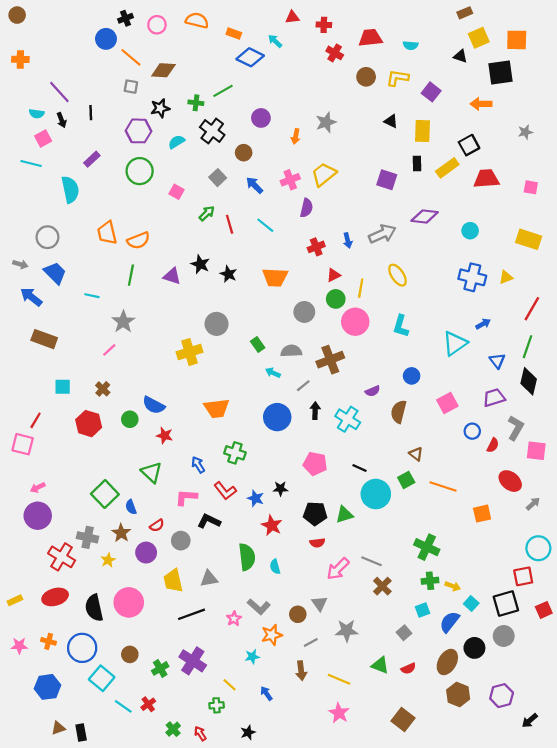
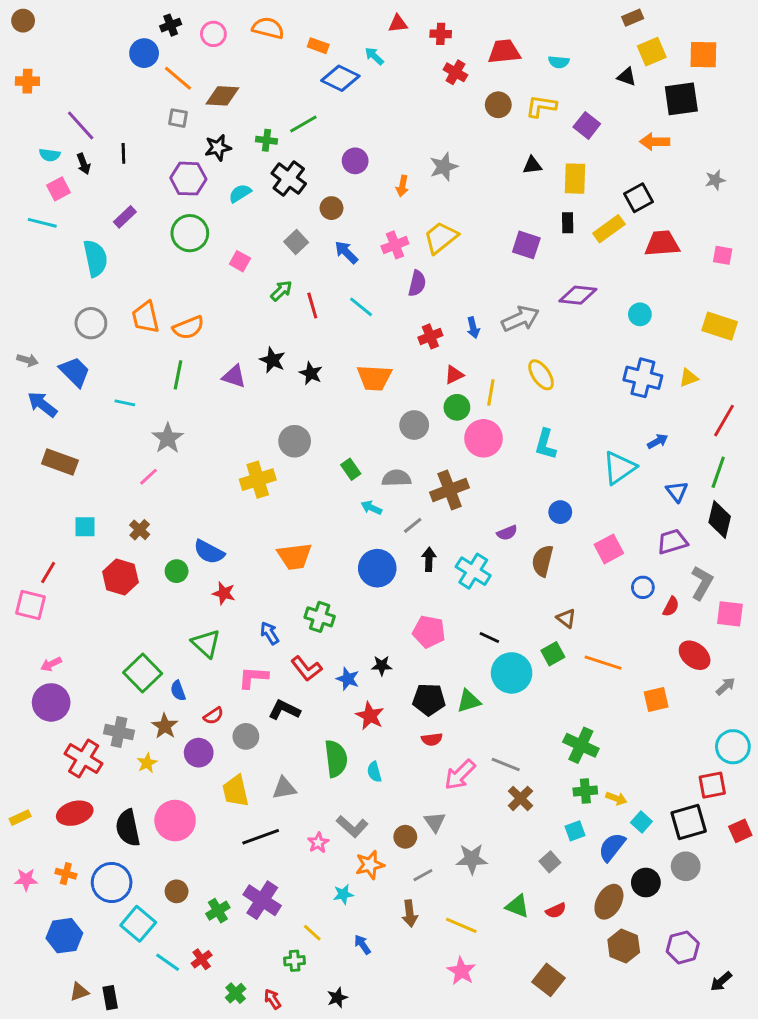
black triangle: (391, 121) -> (532, 165), turned -32
gray circle: (47, 237) -> (91, 323), moved

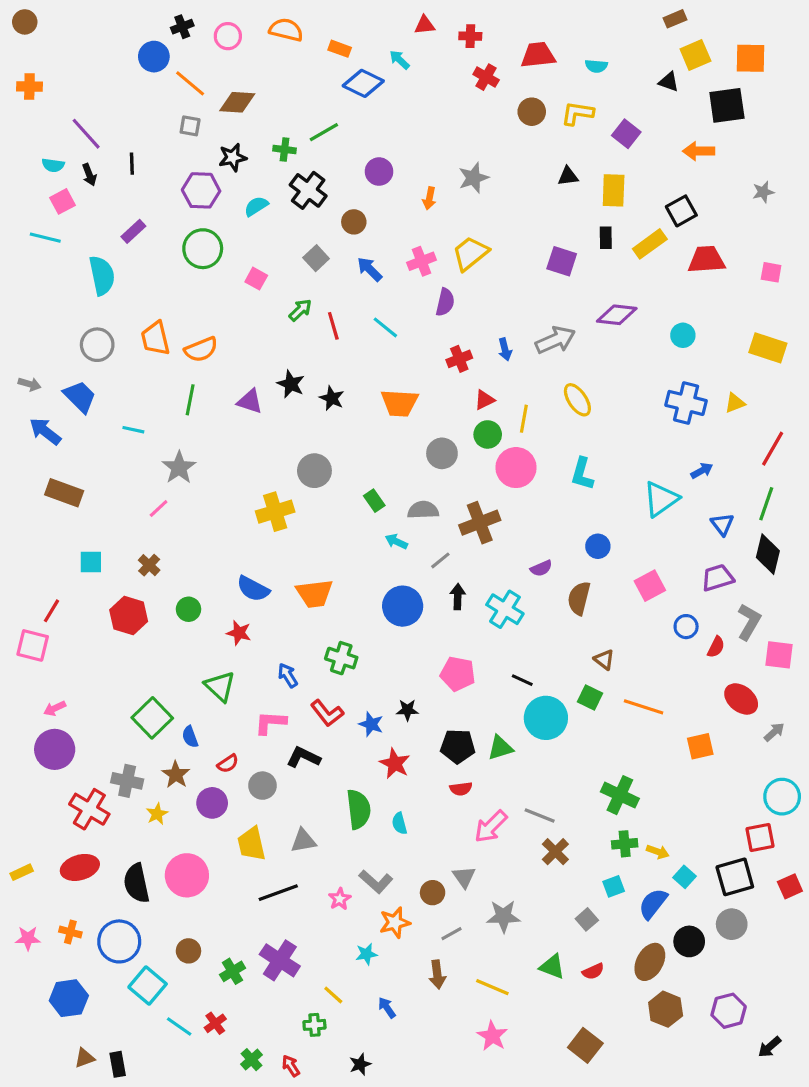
blue semicircle: (209, 552) -> (253, 589), moved
green square: (553, 654) -> (590, 697), turned -35

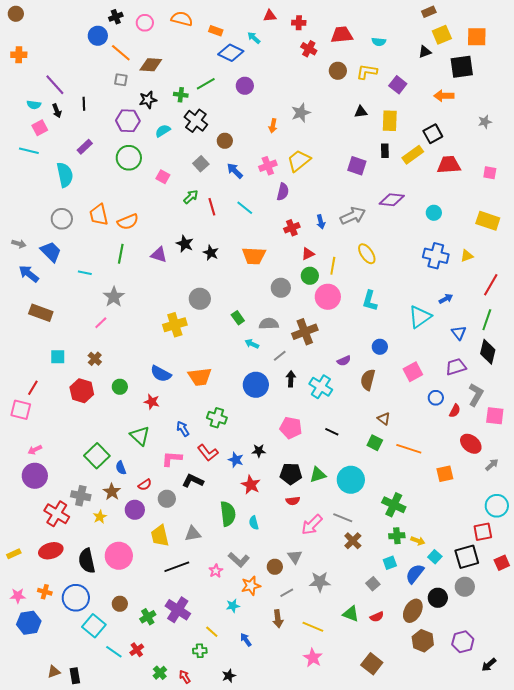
black triangle: (669, 82) -> (425, 52), turned -40
purple circle: (379, 172) -> (245, 86), moved
cyan circle: (546, 718) -> (351, 480), moved
blue hexagon: (69, 998) -> (29, 623), moved

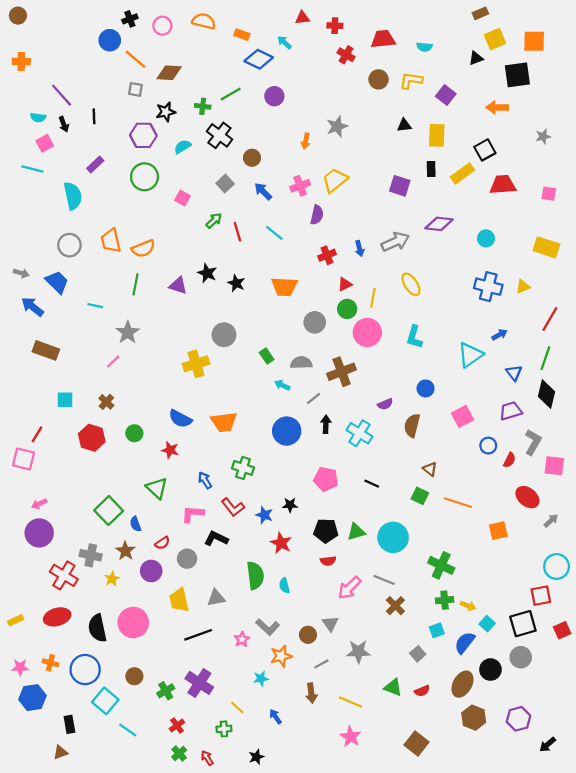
red cross: (137, 650) -> (177, 726), moved
black rectangle: (75, 676) -> (69, 724), moved

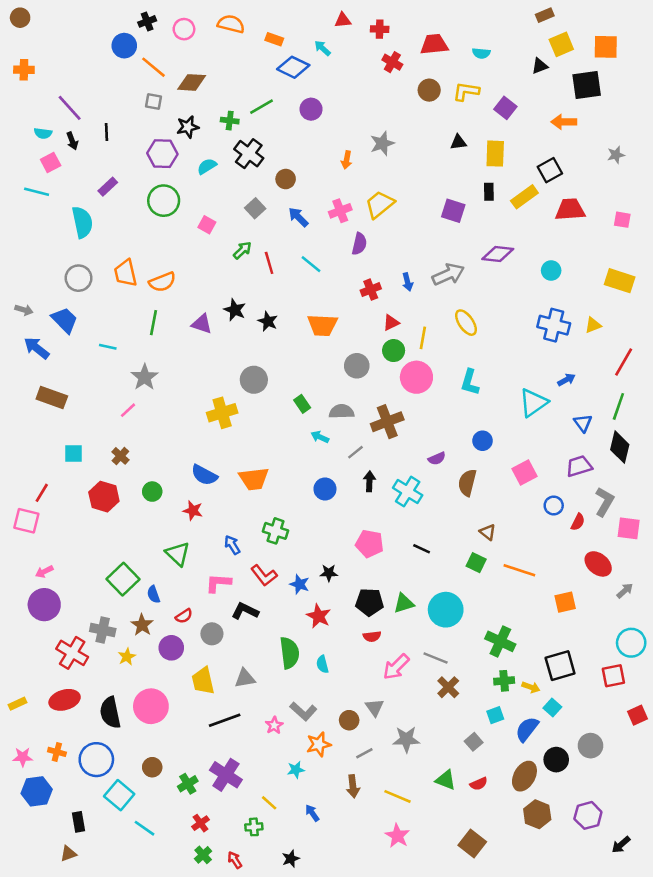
blue circle: (287, 431) -> (325, 489), size x0.7
black square: (523, 624) -> (560, 666), moved

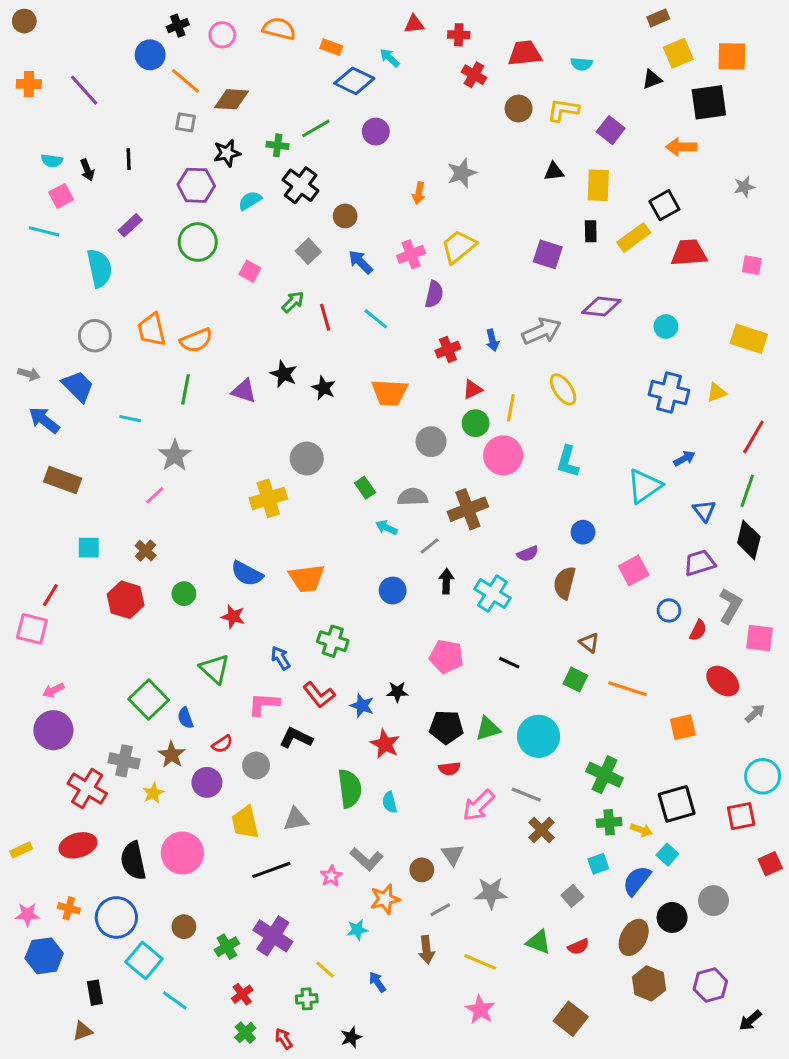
purple line: (70, 108) -> (84, 90), moved

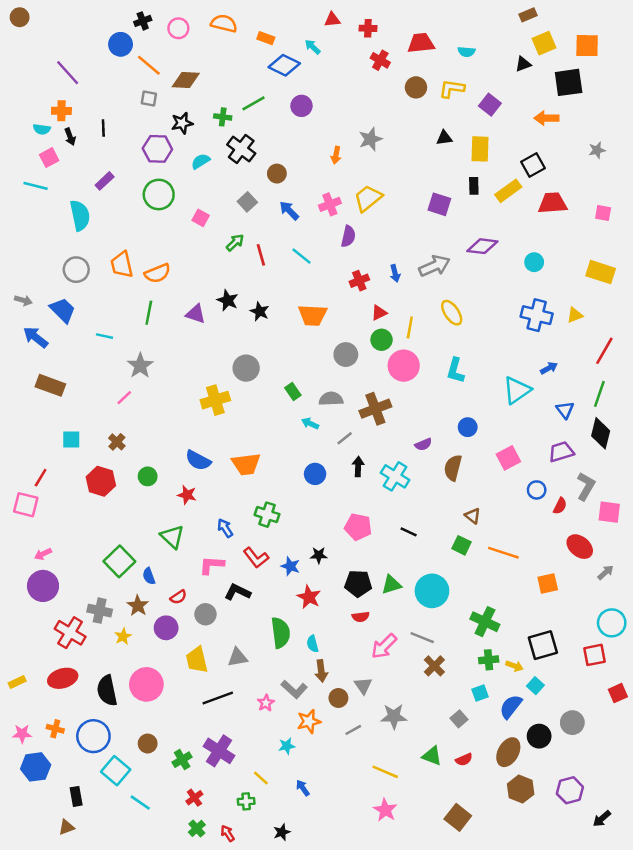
orange cross: (29, 84) -> (61, 111), moved
brown arrow: (426, 950) -> (321, 671), moved

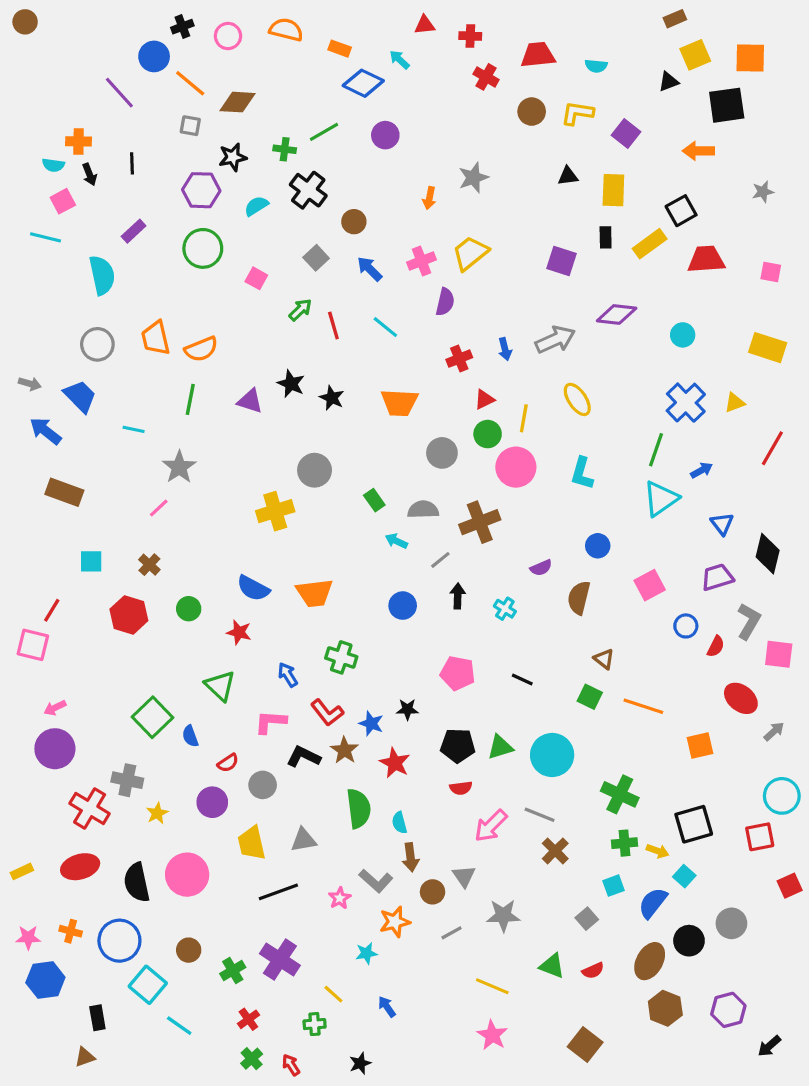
purple line: (68, 73) -> (119, 93), moved
blue cross: (537, 315) -> (686, 403), turned 32
green line: (599, 394) -> (656, 450), moved
cyan cross: (395, 476) -> (505, 609), size x0.6
brown star: (138, 606) -> (344, 750), moved

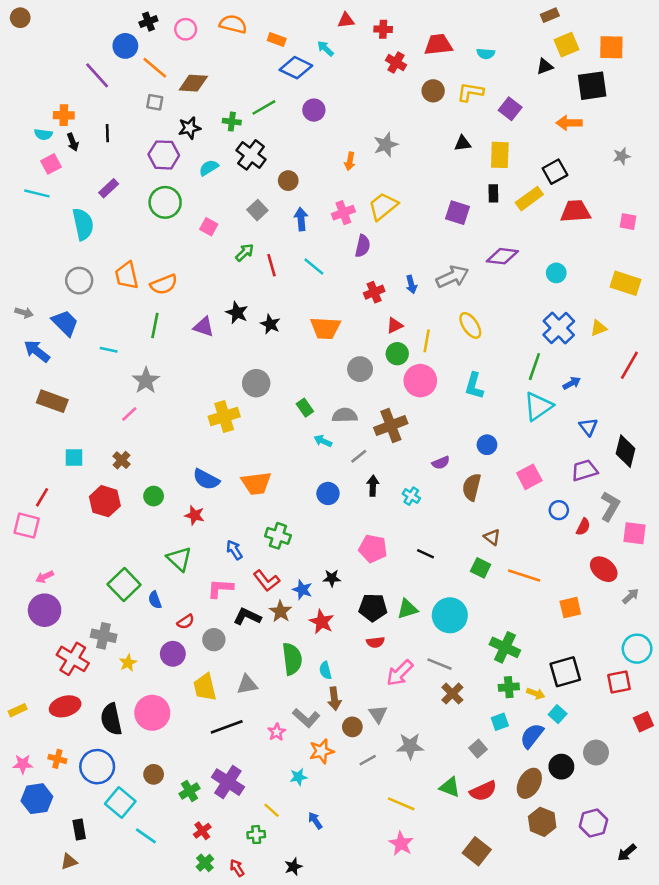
blue arrow: (370, 269) -> (301, 219), turned 40
red semicircle: (593, 971) -> (483, 791), size x1.5

